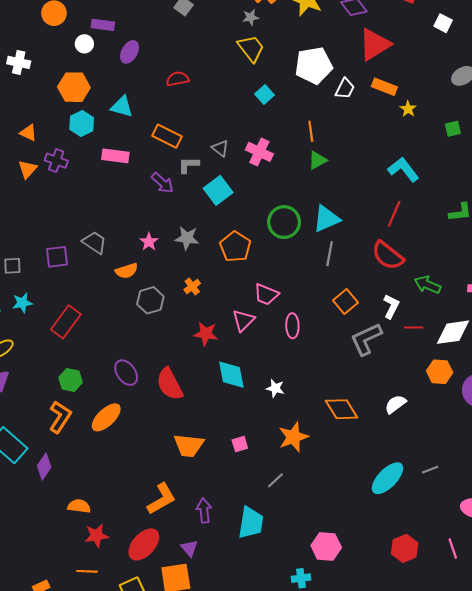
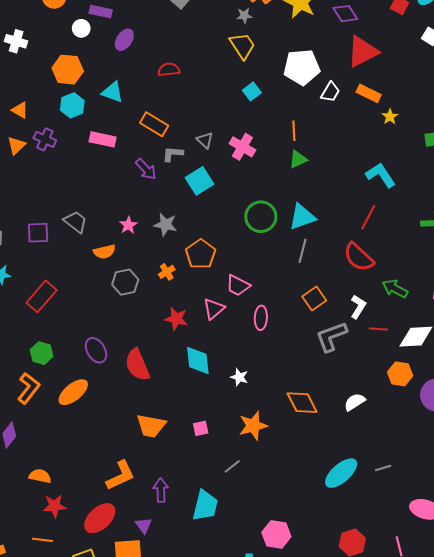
orange pentagon: (235, 247) -> (201, 254), moved

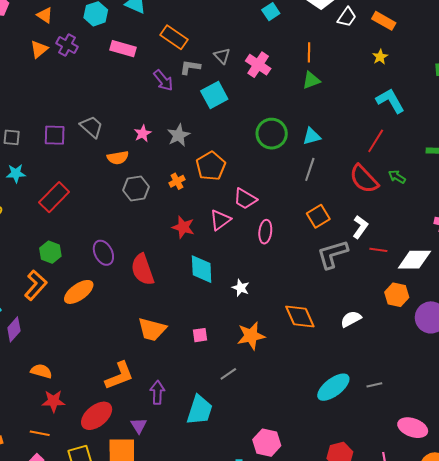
yellow star: (390, 117) -> (380, 57), moved
cyan triangle: (302, 217) -> (312, 136), size x0.7
gray star: (165, 225) -> (179, 135), turned 30
green arrow: (395, 289) -> (397, 177), moved, size x0.7

